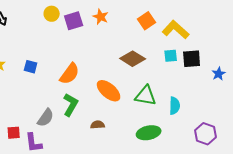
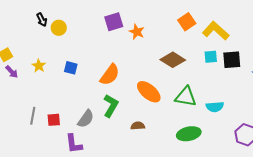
yellow circle: (52, 14) -> (59, 28), moved
orange star: (101, 17) -> (137, 32), moved
cyan semicircle: (175, 106) -> (215, 107), turned 84
red square: (14, 133) -> (54, 120), moved

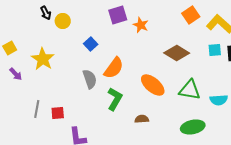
yellow star: (39, 66) -> (43, 59), size x1.6
blue square: (71, 68) -> (91, 44), moved, turned 32
purple arrow: (12, 72) -> (16, 74), moved
gray semicircle: (86, 119) -> (90, 79), moved, turned -54

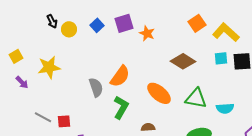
blue square: (91, 44) -> (97, 25), moved
yellow star: (43, 59) -> (49, 67), turned 30
gray line: (37, 109) -> (43, 117), turned -72

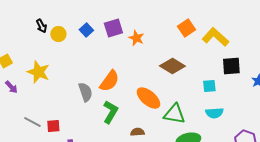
cyan square: (221, 58) -> (209, 86), moved
yellow star: (49, 67) -> (38, 72), turned 30
green triangle: (196, 98) -> (174, 114), moved

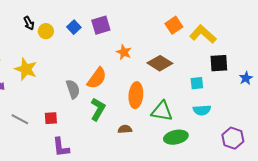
orange star: (136, 38) -> (124, 52), moved
orange ellipse: (148, 98) -> (136, 95), turned 55
red square: (53, 126) -> (51, 118), moved

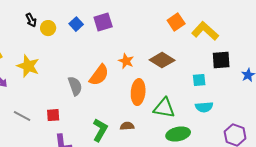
orange star: (124, 52) -> (126, 61), moved
green L-shape: (98, 109) -> (100, 130), moved

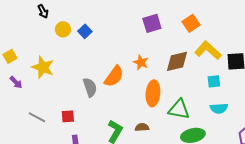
black arrow: (31, 20) -> (43, 11), moved
purple square: (103, 22) -> (152, 23), moved
blue square: (76, 24) -> (85, 31), moved
yellow L-shape: (205, 31) -> (208, 50), moved
brown diamond: (162, 60) -> (177, 61), turned -45

